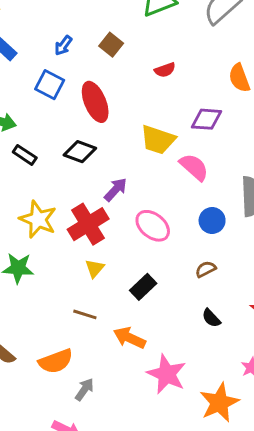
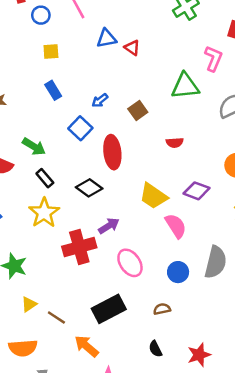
yellow star: (38, 219) -> (44, 213), moved
yellow triangle: (95, 268) -> (29, 304), moved
black rectangle: (143, 287) -> (109, 309), size x1.5

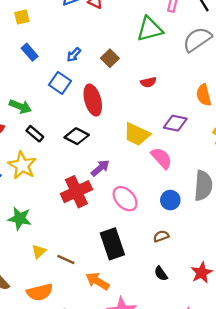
yellow star: (44, 213) -> (22, 165), moved
black rectangle: (109, 309) -> (112, 244), turned -72

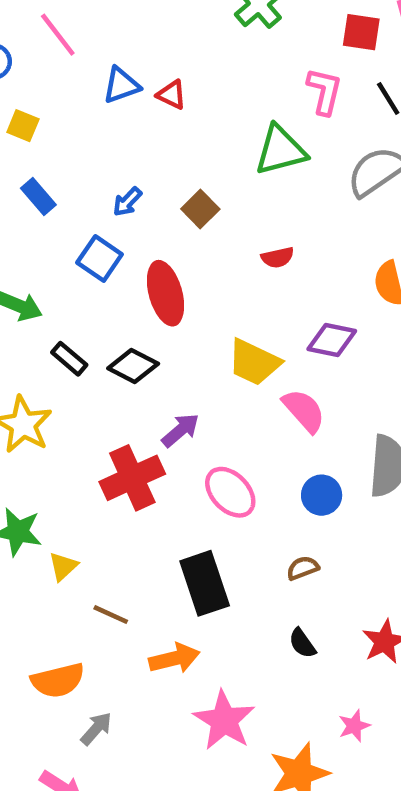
yellow square: (22, 17) -> (23, 126), turned 35
black rectangle: (35, 134) -> (69, 359), moved
yellow triangle: (39, 251) -> (63, 566), moved
orange arrow: (97, 281) -> (174, 658), turned 135

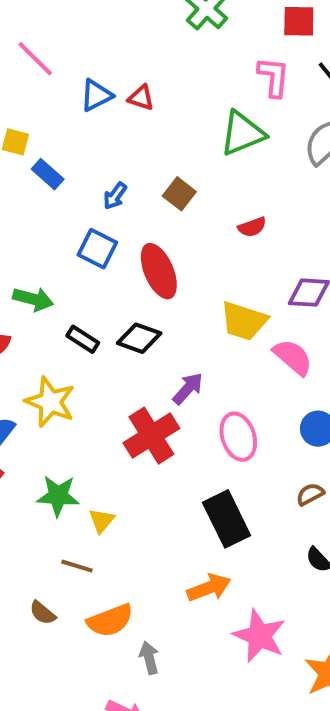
blue rectangle: (38, 196) -> (48, 174), moved
pink ellipse: (230, 492) -> (238, 437), turned 33
brown line: (111, 615) -> (77, 566), moved
gray arrow: (96, 729) -> (149, 658), turned -48

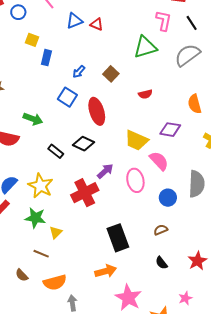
blue rectangle: (48, 174) -> (46, 58), turned 56
black rectangle: (83, 339) -> (56, 151), moved
yellow star: (50, 402) -> (41, 186), moved
pink ellipse: (238, 437) -> (135, 180), moved

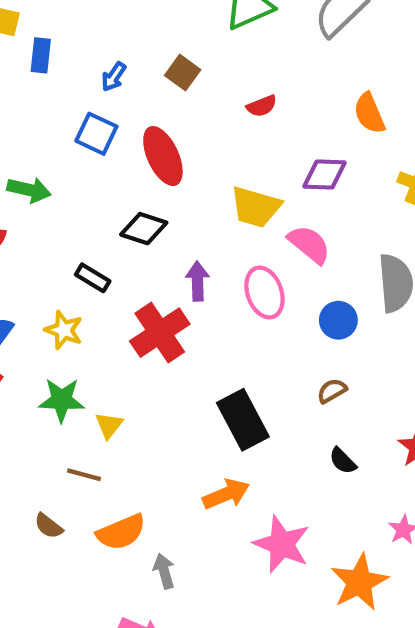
black rectangle: (56, 151) -> (93, 278), moved
purple arrow: (105, 171) -> (198, 281), turned -42
yellow star: (41, 186) -> (64, 330), size x0.7

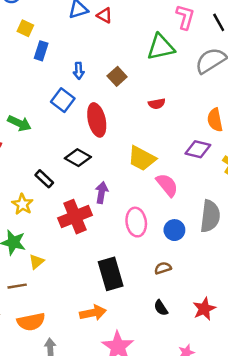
blue arrow: (114, 77) -> (79, 71), turned -49
purple diamond: (325, 175) -> (198, 149), moved
pink ellipse: (265, 293) -> (136, 222), moved
brown line: (84, 475) -> (17, 286), turned -36

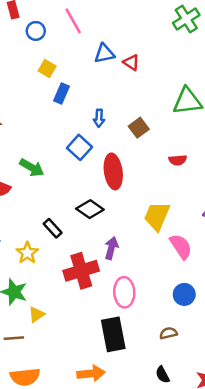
yellow trapezoid: (142, 158) -> (157, 216), turned 80
pink ellipse: (136, 222) -> (124, 292), moved

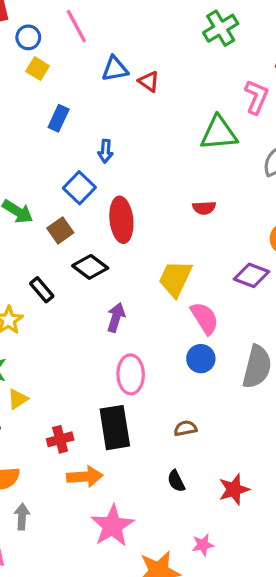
yellow square: (47, 68) -> (38, 69), moved
brown square: (139, 128) -> (60, 230), moved
red cross: (81, 271) -> (60, 439), moved, size x0.6
blue circle: (184, 294) -> (201, 359), moved

